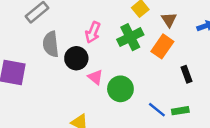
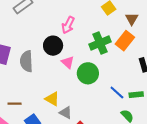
green cross: (130, 37) -> (100, 43), moved
gray semicircle: (51, 44) -> (26, 61), moved

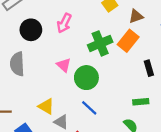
brown triangle: (132, 19) -> (136, 16), turned 40
black circle: (53, 46) -> (31, 30), moved
blue line: (117, 93) -> (89, 108), moved

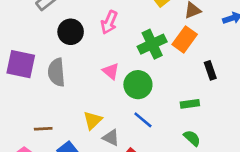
green rectangle: (141, 102) -> (190, 104), moved
yellow triangle: (46, 106) -> (93, 120), turned 48

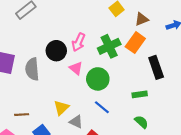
pink arrow: (109, 22) -> (79, 42), moved
black circle: (71, 32) -> (56, 51), moved
black rectangle: (210, 70) -> (156, 67), size x1.5

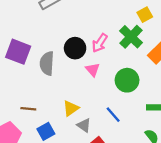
green cross: (109, 46) -> (131, 37), moved, turned -30
green circle: (98, 79) -> (127, 80), moved

